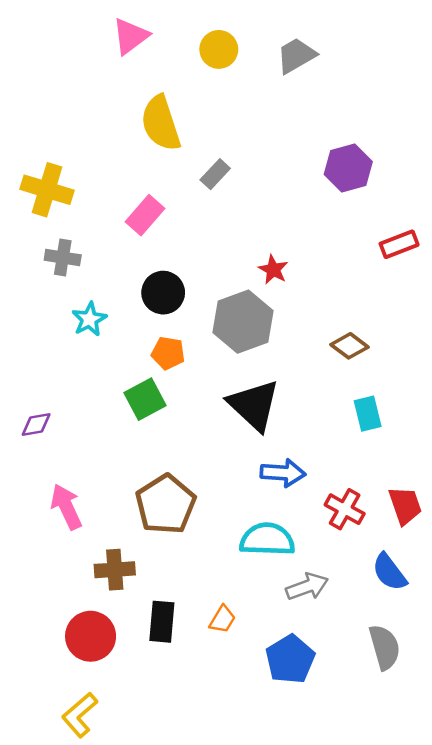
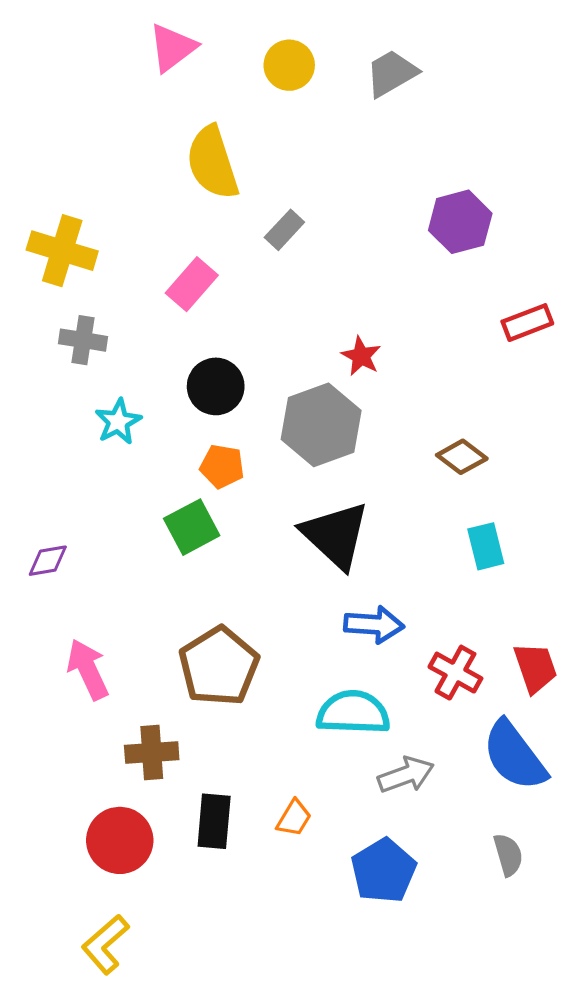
blue semicircle: (389, 572) -> (515, 756), size x1.4
gray semicircle: (385, 647) -> (508, 855), size x0.7

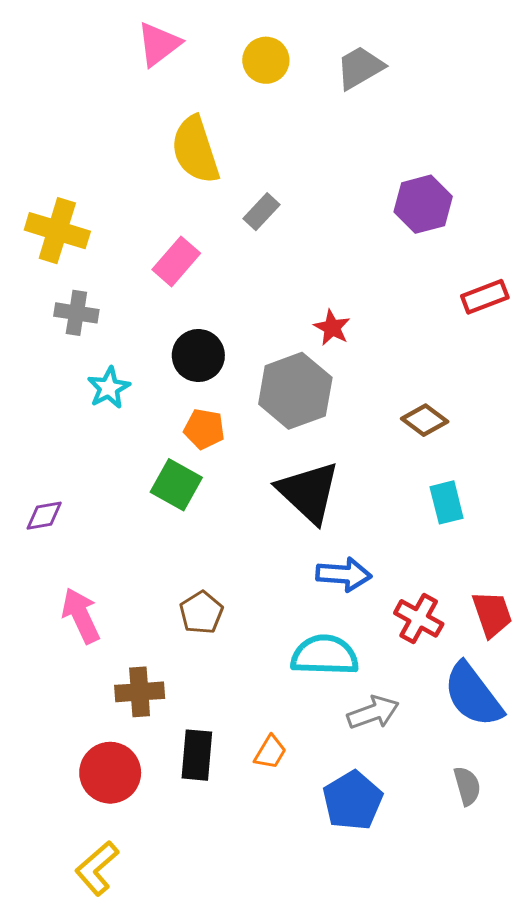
green square: (192, 527) -> (176, 485), turned -33
brown pentagon: (219, 666) -> (201, 613), size x0.6

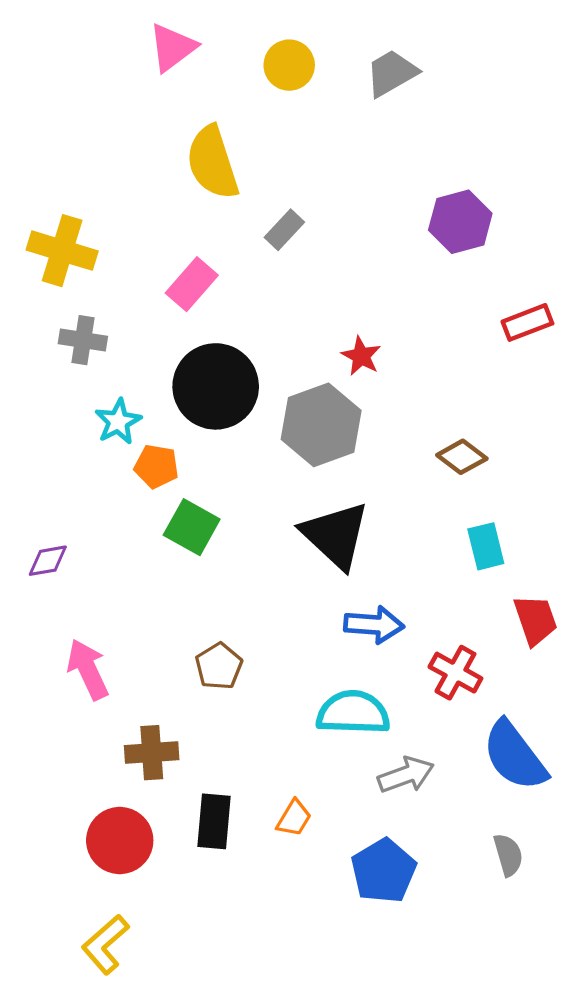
black circle: (198, 356) -> (216, 386), size x1.5
orange pentagon: (204, 429) -> (156, 466), moved
red trapezoid: (492, 614) -> (535, 620), moved

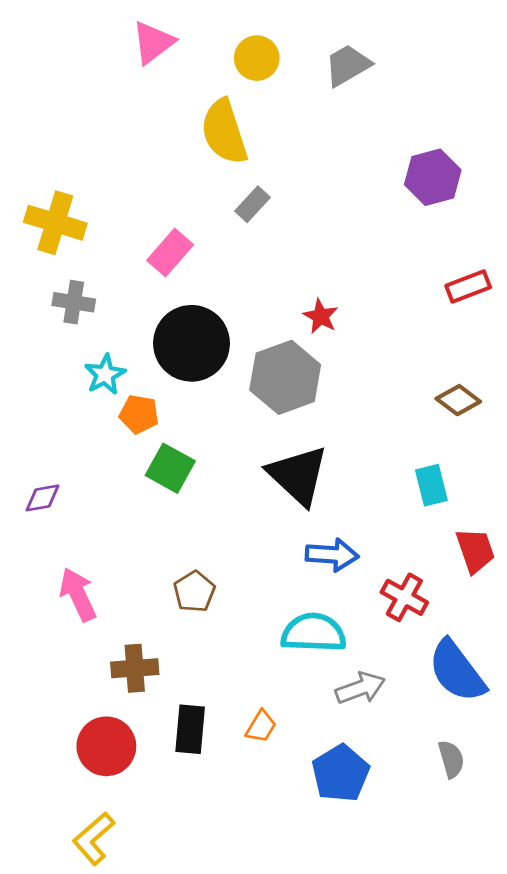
yellow semicircle: (212, 163) -> (224, 132), moved
purple hexagon: (460, 222) -> (433, 177), moved
brown diamond: (462, 457) -> (458, 400), moved

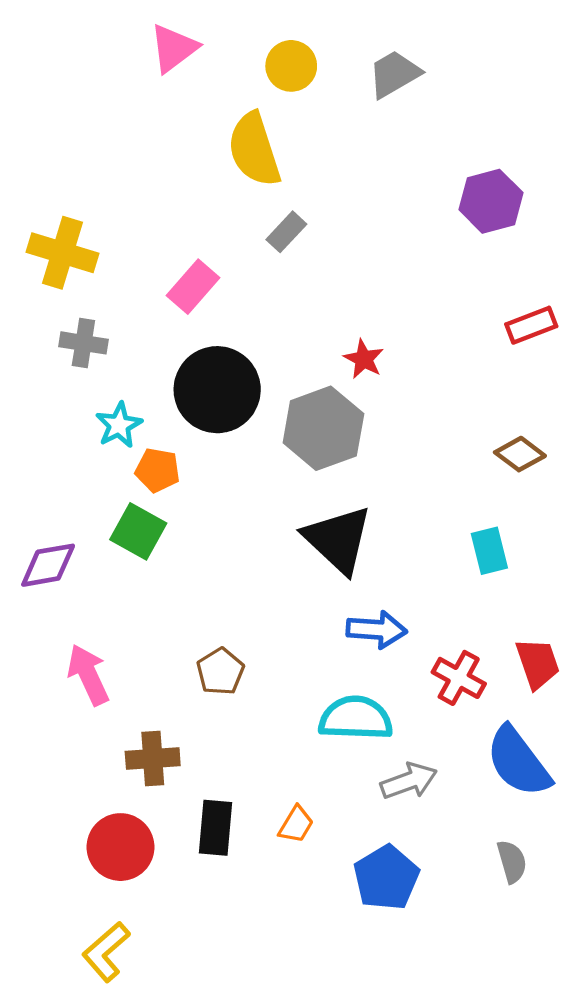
green square: (170, 468) -> (138, 531), moved
purple diamond: (43, 498) -> (48, 565), size x1.4
red trapezoid: (475, 550) -> (538, 663), moved

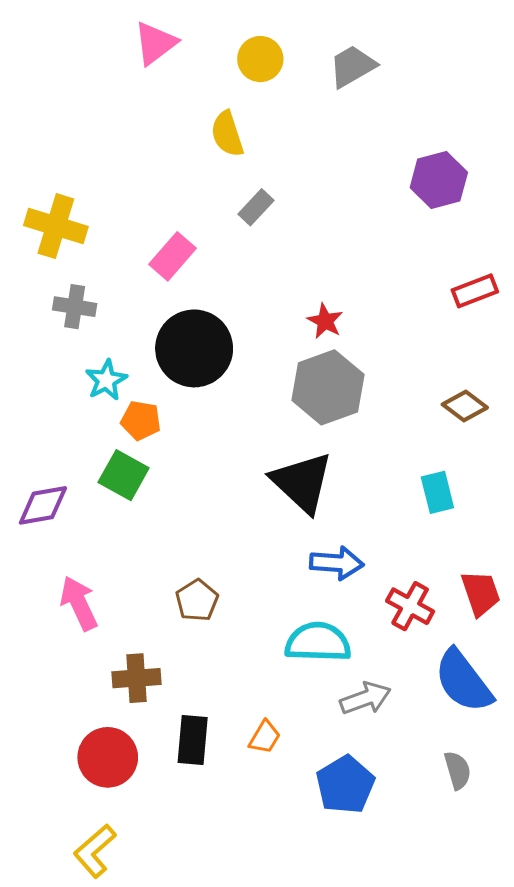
yellow semicircle: (254, 150) -> (227, 134), size x0.7
gray hexagon: (323, 428) -> (328, 387), moved

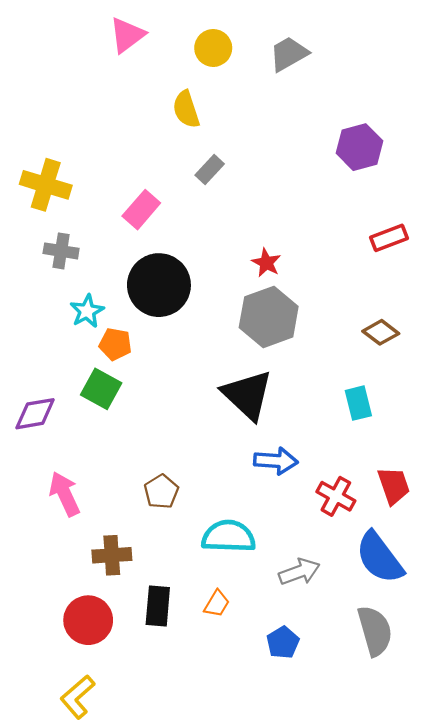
cyan semicircle: (318, 642) -> (229, 536), moved
gray semicircle: (458, 770) -> (375, 631), size x1.6
blue pentagon: (345, 785) -> (283, 643), size x0.7

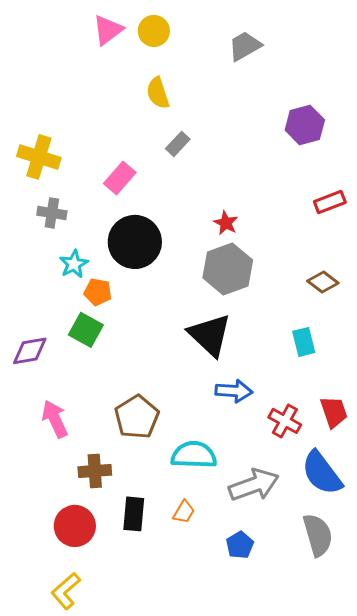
yellow circle: (213, 48) -> (154, 31), moved
brown pentagon: (161, 492) -> (137, 417), size x1.5
gray arrow: (299, 572) -> (254, 485), size x1.4

